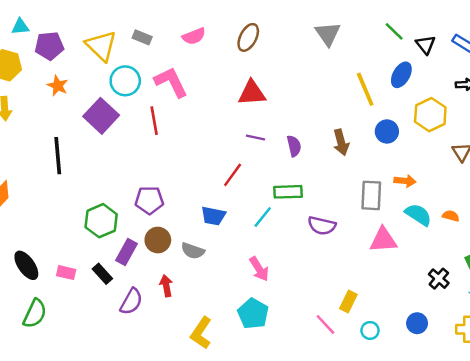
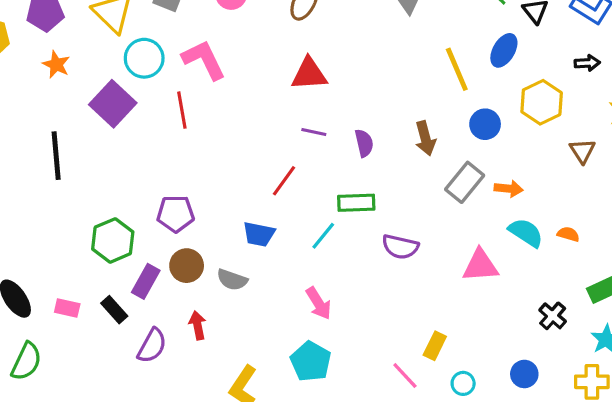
gray rectangle: (371, 195) -> (465, 182), moved, turned 36

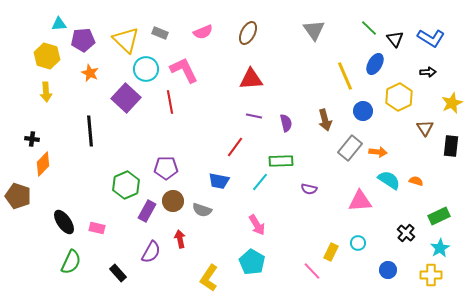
purple semicircle: (400, 247) -> (309, 189), size x0.7
black rectangle: (114, 310) -> (118, 273), moved
cyan circle: (463, 383) -> (358, 243), moved

